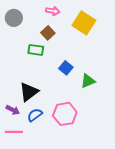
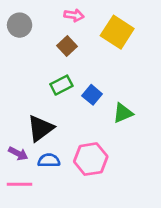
green rectangle: (36, 50) -> (61, 85), moved, turned -35
blue semicircle: (35, 115) -> (49, 160), turned 35

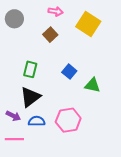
green rectangle: (61, 85) -> (30, 69), moved, turned -49
green triangle: (123, 113) -> (93, 85), turned 35

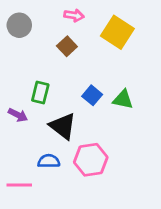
green triangle: (93, 85) -> (123, 99), moved
black triangle: (30, 97) -> (63, 126), moved, turned -45
purple arrow: (13, 116) -> (18, 115), moved

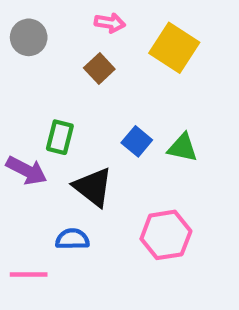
purple arrow: (18, 115) -> (27, 170), size x1.4
pink hexagon: (91, 160) -> (166, 235), moved

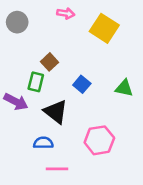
brown square: (99, 69) -> (50, 62), moved
green triangle: (183, 148) -> (124, 88), moved
pink line: (29, 274) -> (57, 169), moved

